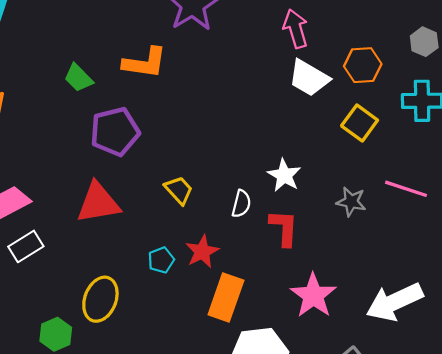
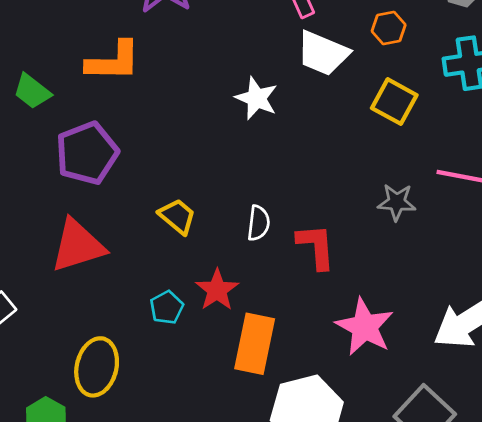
orange hexagon: (363, 65) -> (389, 28), size x0.7
white star: (284, 175) -> (257, 98), moved

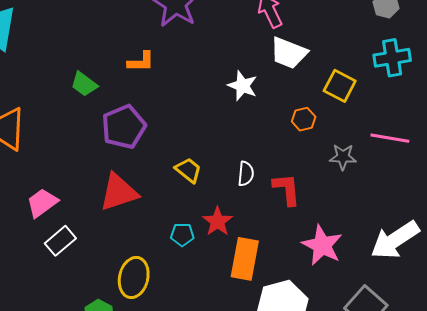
orange hexagon: (389, 28) -> (304, 119), moved
orange L-shape: (113, 61) -> (141, 62), size x0.7
cyan pentagon: (167, 307) -> (182, 235), turned 30

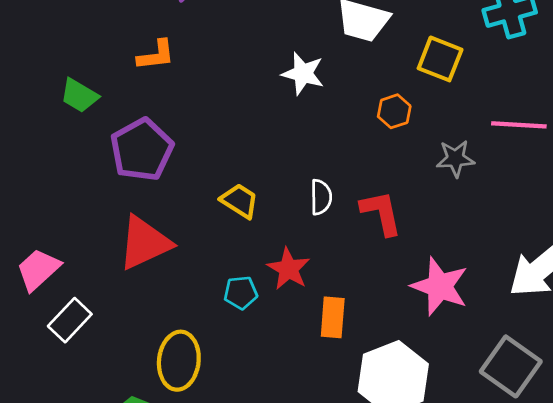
orange rectangle: (245, 259) -> (333, 317), size x0.7

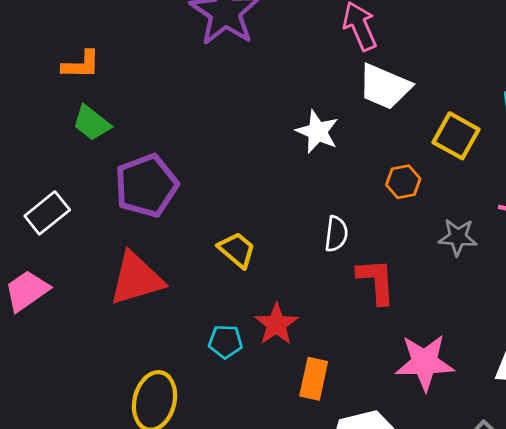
orange L-shape: (156, 55) -> (81, 65), moved
white semicircle: (321, 197) -> (336, 234), moved
pink star: (440, 286) -> (425, 362), turned -30
white rectangle: (70, 320) -> (47, 213), moved

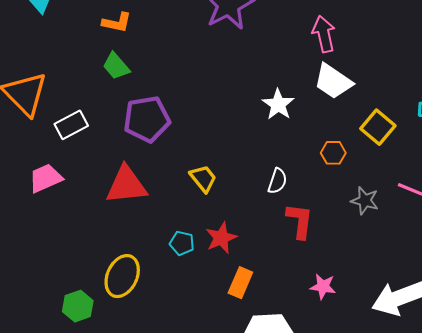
pink star: (425, 362) -> (323, 287), size x0.6

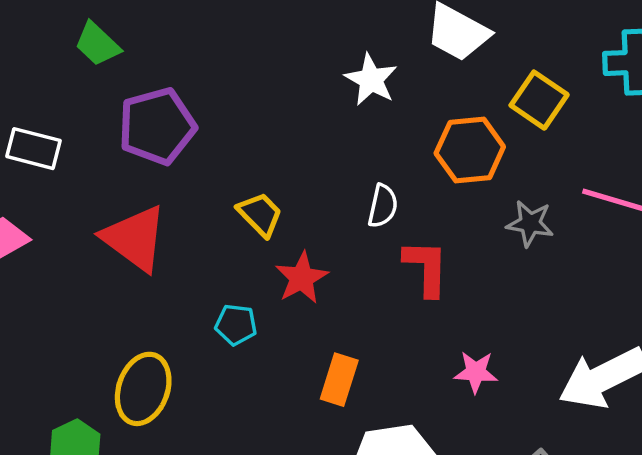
white rectangle: (71, 125) -> (34, 149), turned 48
orange hexagon: (333, 153) -> (470, 150), size x1.6
red triangle: (126, 185) -> (135, 238), turned 48
red star: (221, 238) -> (302, 278), moved

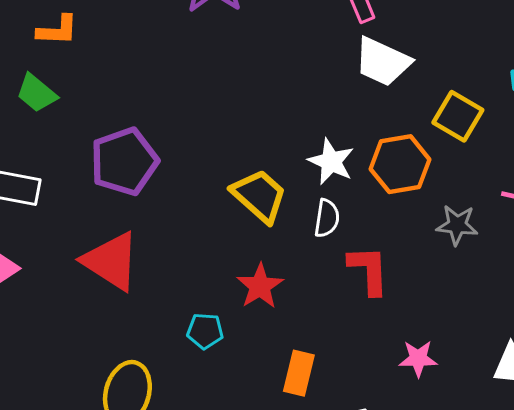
green trapezoid: (97, 44) -> (36, 93), moved
white star: (371, 80) -> (331, 162), moved
yellow trapezoid: (260, 214) -> (259, 196), moved, size x1.4

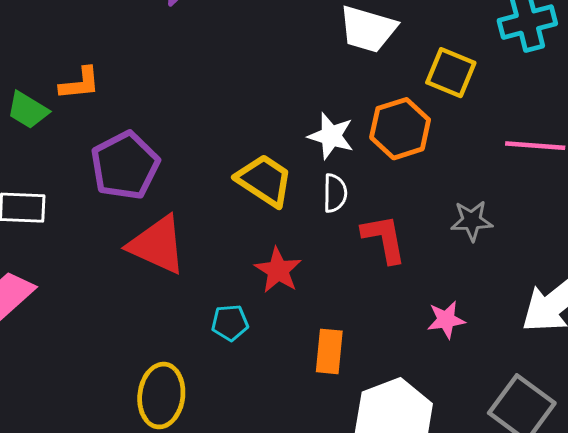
orange L-shape: (57, 30) -> (80, 84), moved
gray star: (457, 225) -> (472, 221), moved
red triangle: (111, 261) -> (157, 245), moved

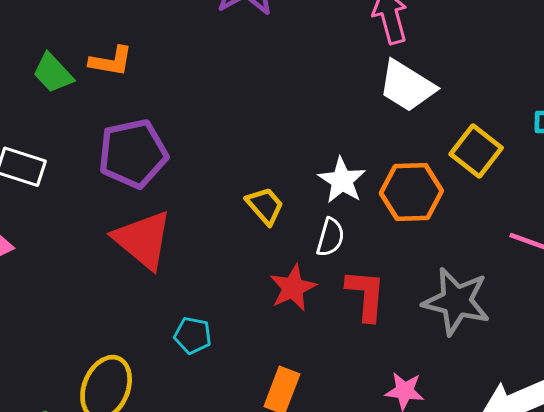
yellow trapezoid: (264, 180) -> (265, 206), size x0.7
gray star: (472, 221) -> (456, 301), size x1.6
red star: (278, 270) -> (293, 288), moved

